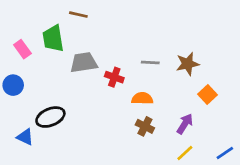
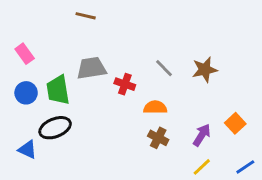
green trapezoid: (53, 39) -> (58, 90), moved
gray line: (150, 62) -> (164, 68), turned 42
blue circle: (13, 85) -> (26, 93), moved
orange square: (207, 94) -> (235, 123), moved

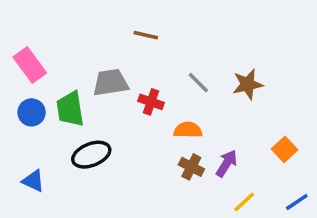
brown line: (86, 16) -> (146, 35), moved
pink rectangle: (25, 54) -> (30, 65), size x1.4
black ellipse: (55, 128) -> (91, 155), moved
purple arrow: (202, 135) -> (227, 163), moved

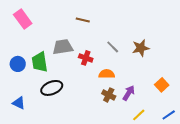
pink rectangle: (30, 65) -> (23, 19), moved

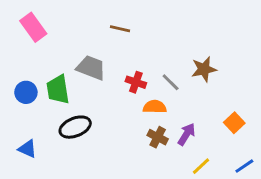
gray trapezoid: (63, 47) -> (91, 68), turned 30
gray line: (113, 47) -> (171, 82), moved
red cross: (86, 58) -> (136, 82), moved

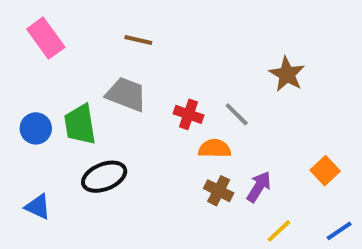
brown line: (120, 29) -> (138, 40), moved
brown star: (204, 69) -> (287, 74), moved, turned -30

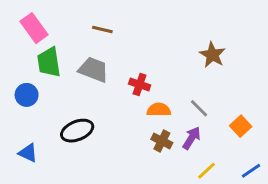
gray line: (237, 114) -> (199, 108), moved
green trapezoid: (80, 124) -> (49, 62), moved

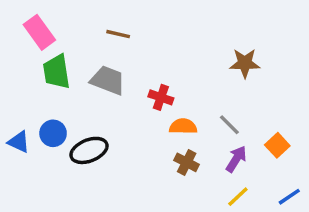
brown star: (212, 55) -> (245, 63), turned -30
blue circle: (27, 95) -> (53, 133), moved
purple arrow: (192, 138) -> (236, 159), moved
blue triangle: (28, 153) -> (19, 142), moved

